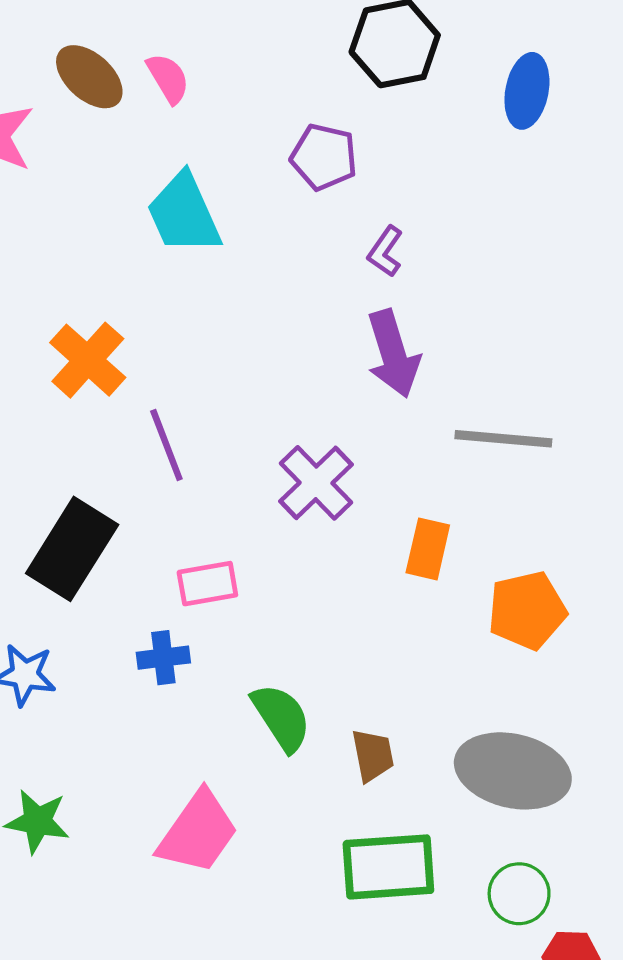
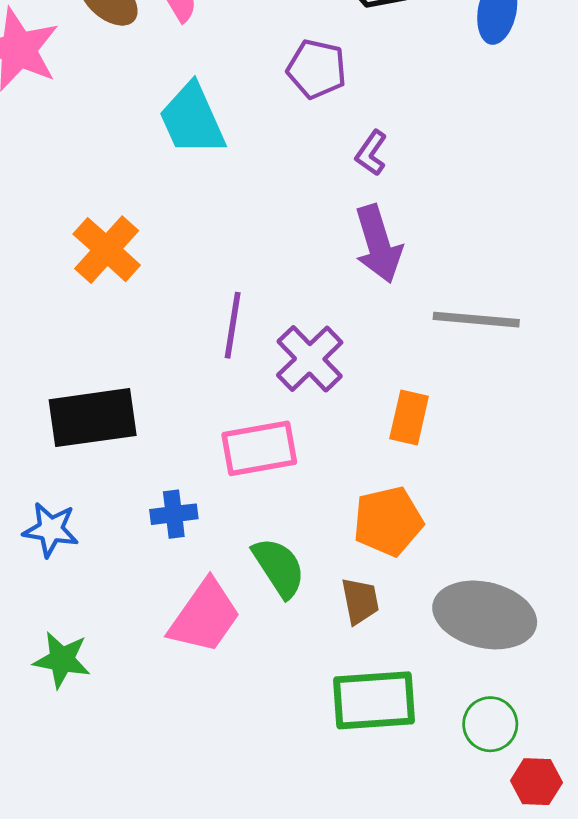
purple line: (166, 445) -> (233, 325), moved, turned 30
black rectangle: (72, 549) -> (93, 418), turned 50
pink rectangle: (207, 584) -> (259, 448), moved, size x1.4
orange pentagon: (527, 610) -> (388, 521), moved
pink trapezoid: (198, 832) -> (205, 616), moved

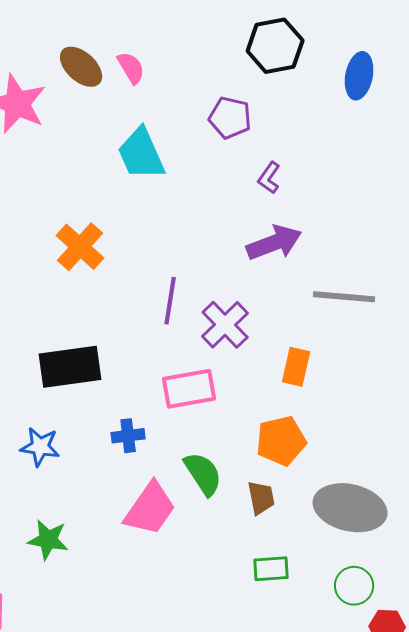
purple arrow: (378, 244) -> (274, 243), turned -94
green rectangle: (374, 700) -> (271, 569), size x0.6

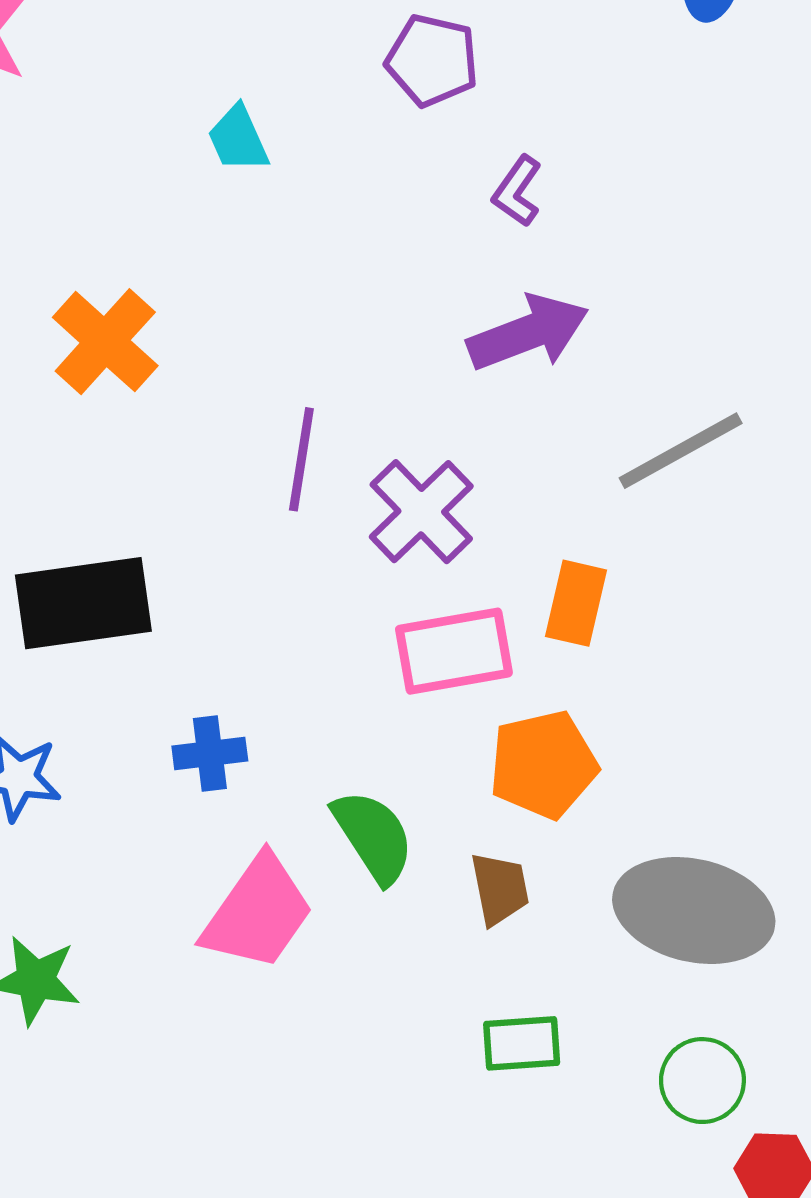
cyan trapezoid: (141, 154) -> (238, 139), size x0.6
gray line: (344, 297) -> (681, 451), turned -34
pink rectangle: (189, 389) -> (454, 651), moved

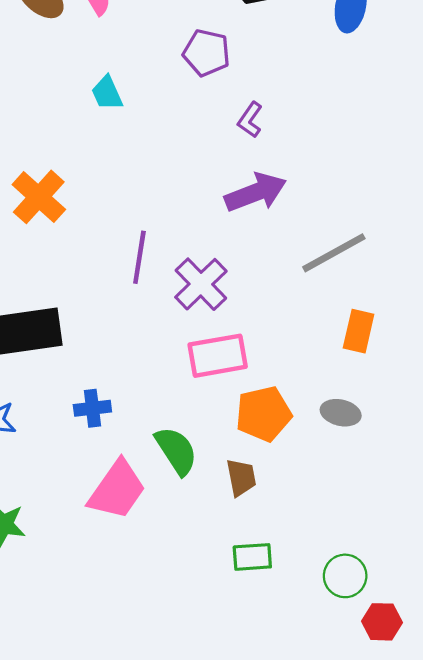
orange rectangle: (576, 603) -> (359, 331), moved
gray ellipse: (694, 910) -> (341, 413), moved, size x0.5

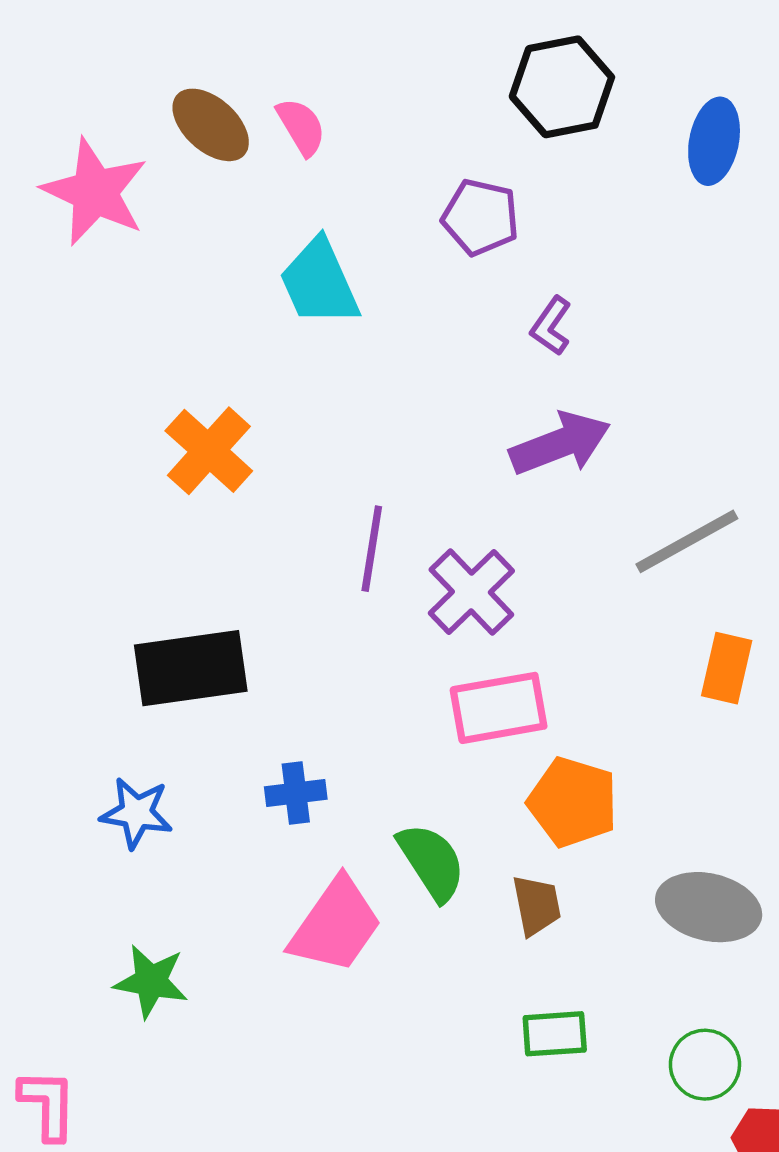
cyan trapezoid: (107, 93) -> (319, 282), size x1.6
gray ellipse: (341, 413) -> (709, 907), moved, size x1.6
orange pentagon: (263, 414) -> (573, 802), turned 30

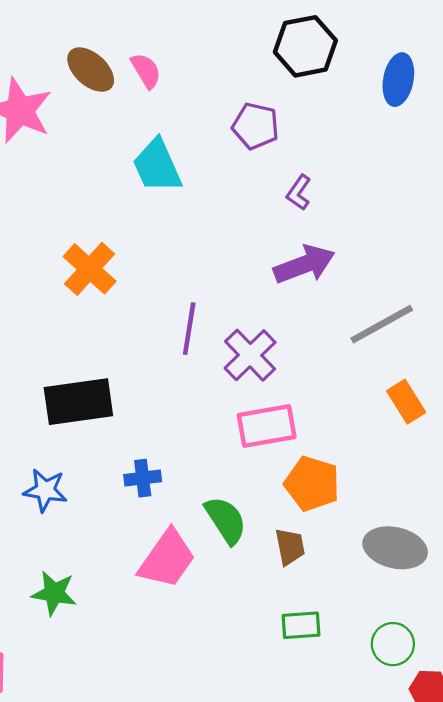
orange rectangle: (727, 668) -> (406, 402), turned -45

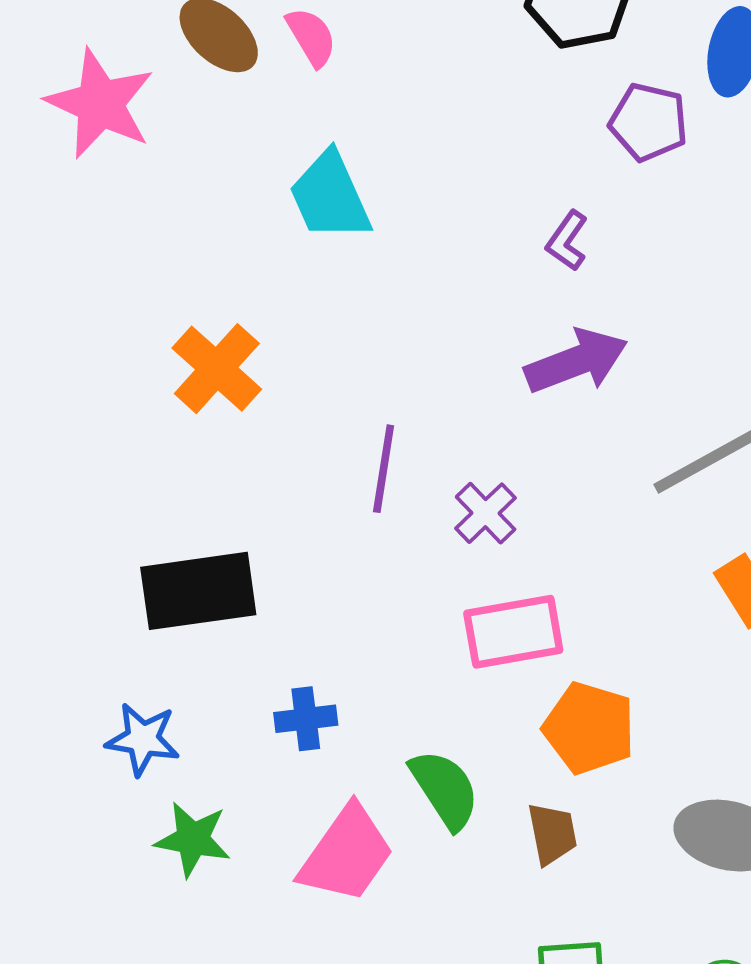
purple pentagon: (256, 126) -> (649, 122), moved
purple cross: (250, 355) -> (486, 513), size x0.7
green star: (54, 593) -> (193, 839), moved

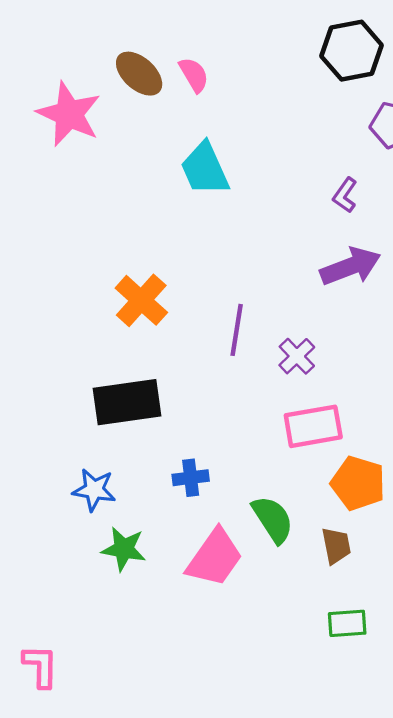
orange cross: (217, 369) -> (141, 300), moved

